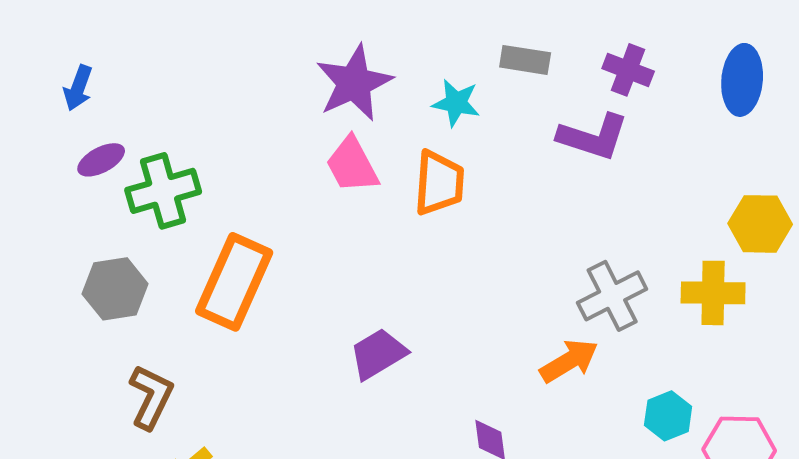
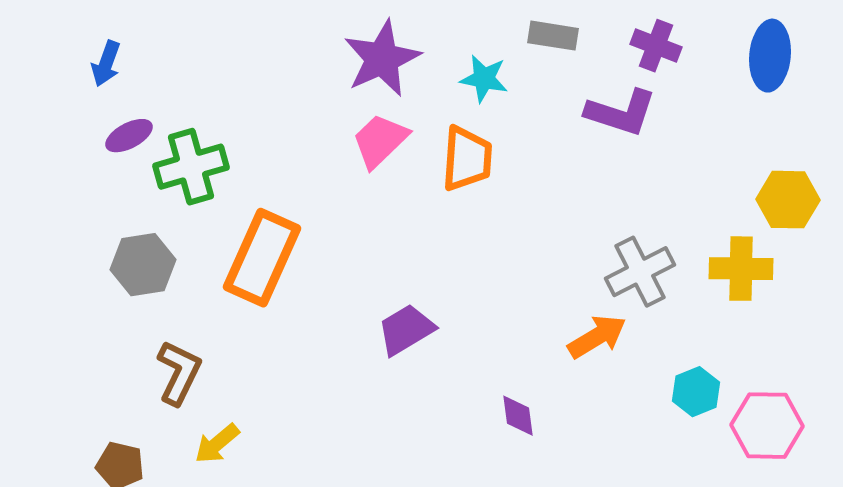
pink trapezoid: (352, 165) -> (380, 141), turned 74

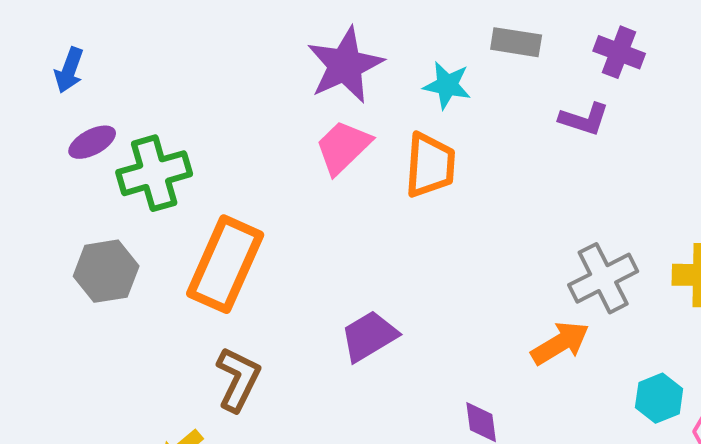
purple L-shape: (621, 113) -> (584, 119), size x0.7
brown L-shape: (179, 373) -> (238, 379), moved

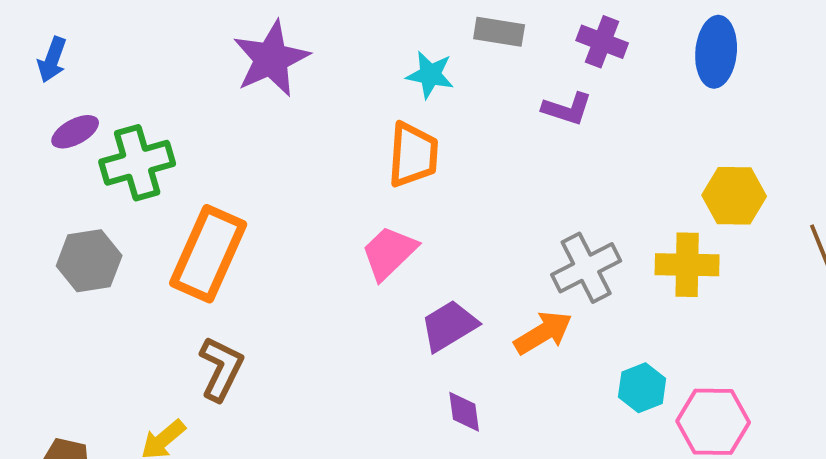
purple star: (345, 65) -> (271, 59), moved
pink trapezoid: (343, 147) -> (389, 253), moved
purple trapezoid: (369, 336) -> (449, 326), moved

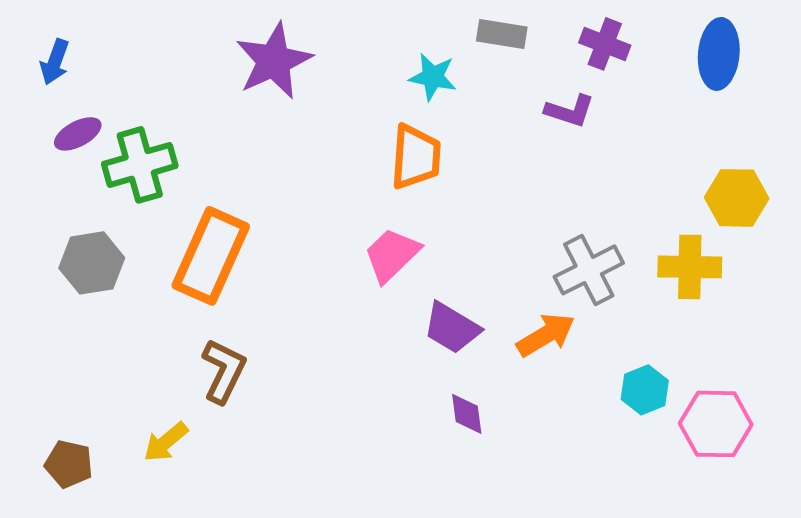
purple trapezoid: (449, 326) -> (452, 328), turned -118

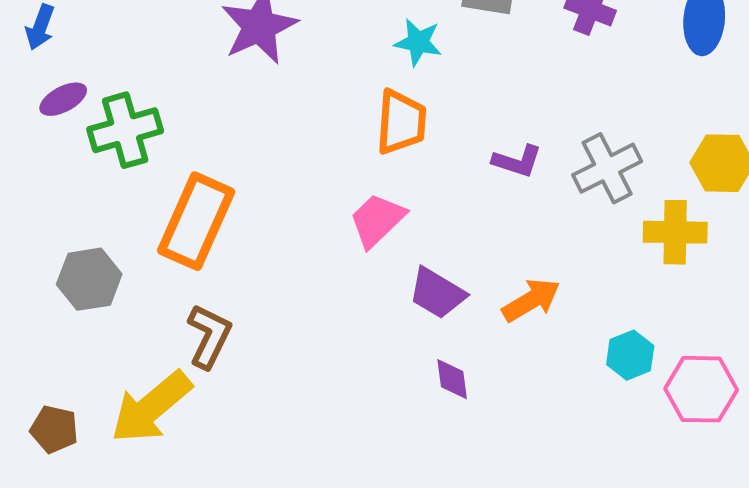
purple L-shape: (570, 111) -> (517, 161), moved
gray hexagon: (92, 263) -> (89, 279), moved
gray cross: (589, 270) -> (607, 168), moved
yellow arrow: (166, 442) -> (151, 407), size x1.8

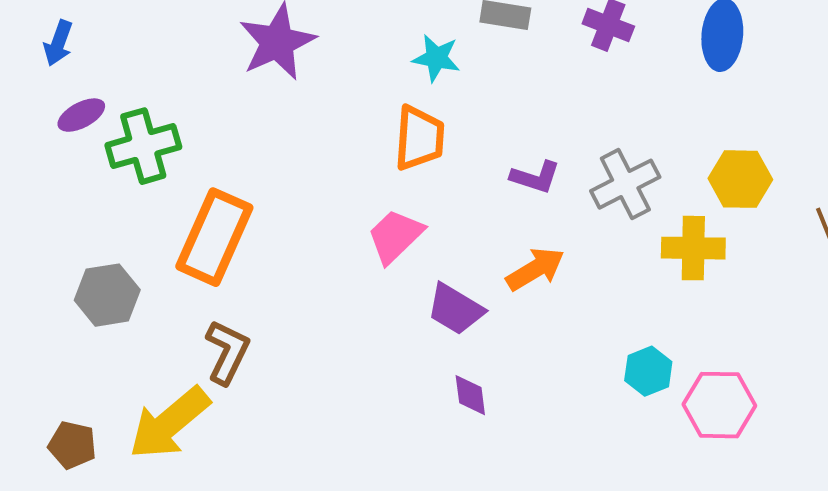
orange arrow: (531, 300) -> (535, 269), moved

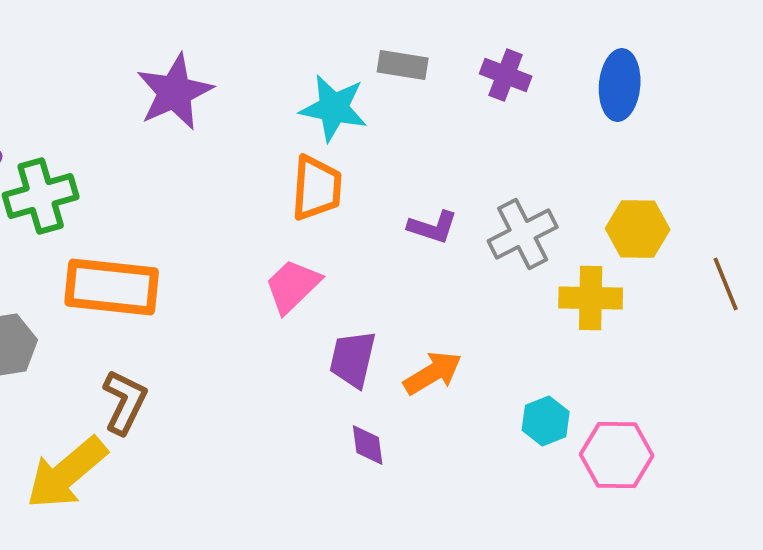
cyan star: (436, 58) -> (334, 108), size x1.4
orange rectangle: (214, 237) -> (112, 287), turned 72
orange arrow: (535, 269) -> (433, 373), moved
purple trapezoid: (455, 309) -> (353, 359), turned 72

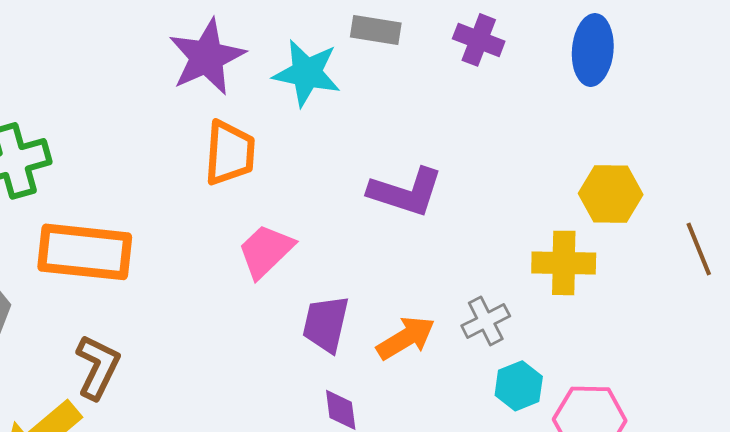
purple star: (175, 92) -> (207, 57), moved
orange trapezoid: (317, 188) -> (230, 153), moved
purple L-shape: (433, 227) -> (406, 192), size x1.5
gray cross: (523, 234) -> (486, 321), moved, size x0.7

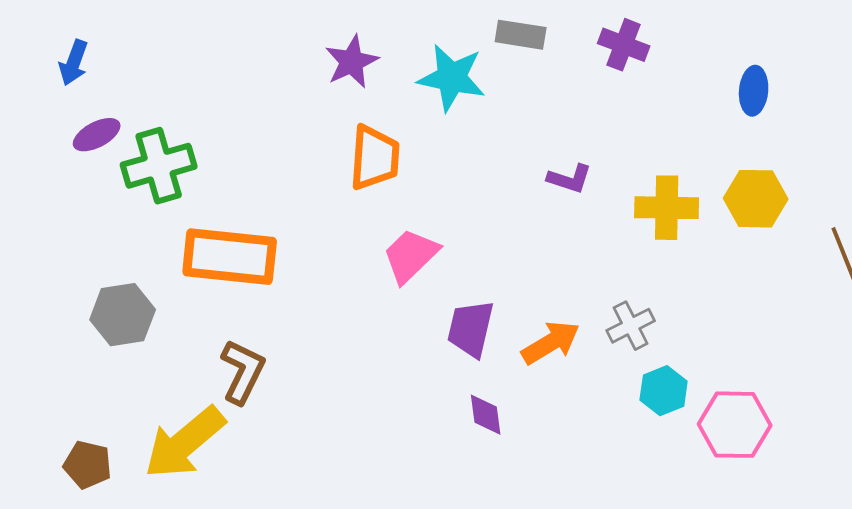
blue ellipse: (593, 50) -> (754, 91), moved, size x0.7
purple star: (207, 57) -> (352, 62), size x0.7
purple L-shape: (406, 192) -> (570, 179), moved, size x0.6
yellow cross: (564, 263) -> (667, 208), moved

